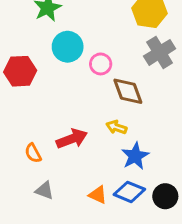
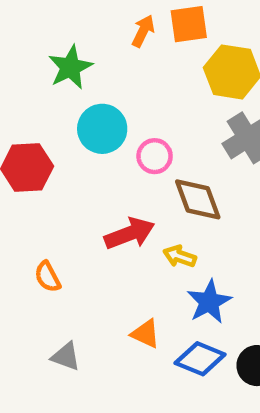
red arrow: (72, 139) -> (130, 234), moved
orange semicircle: (33, 153) -> (48, 277), moved
orange triangle: (98, 195) -> (145, 334), moved

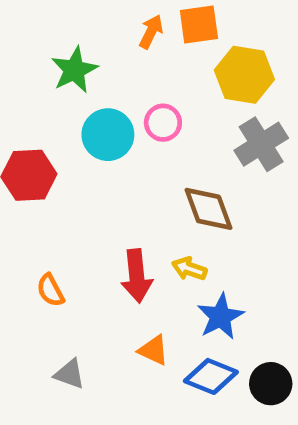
pink circle: (155, 156) -> (163, 123), moved
red arrow: (130, 234) -> (137, 276), moved, turned 105

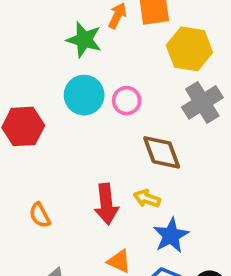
green star: (74, 70) -> (84, 40), moved, turned -30
pink circle: (163, 123) -> (127, 101), moved

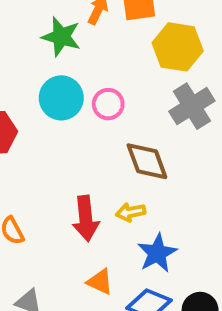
yellow arrow: (147, 199) -> (131, 212), turned -30

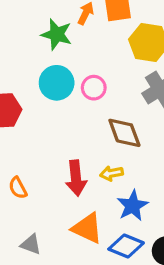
orange triangle: (100, 282) -> (87, 228), size x1.5

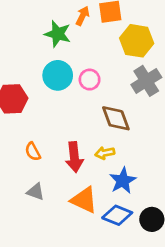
orange semicircle: (18, 188) -> (33, 152), moved
gray triangle: (31, 244) -> (36, 192), moved

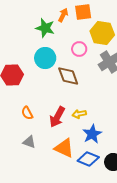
pink circle: (90, 80) -> (79, 49), moved
brown diamond: (116, 118) -> (68, 76), moved
red arrow: (74, 157) -> (57, 117), turned 35

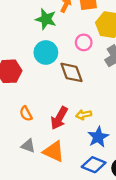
orange triangle: (64, 148) -> (54, 151), moved

